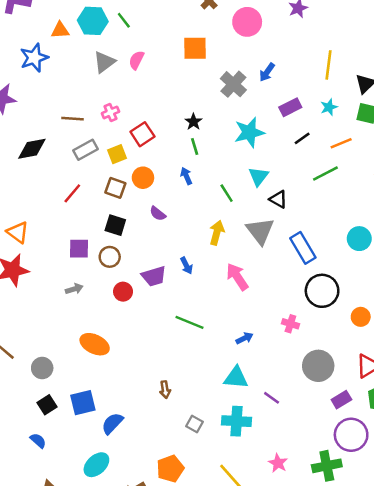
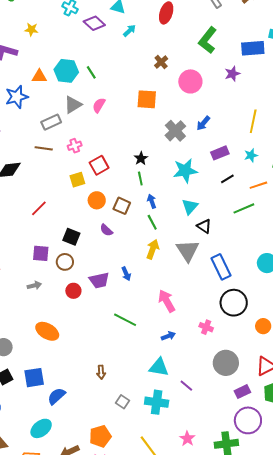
gray rectangle: (85, 150) -> (51, 122), moved
blue arrow: (186, 176) -> (152, 201), moved
brown square: (115, 188) -> (122, 206), moved
green line: (227, 193) -> (152, 222), moved
pink arrow: (237, 277) -> (167, 301), moved

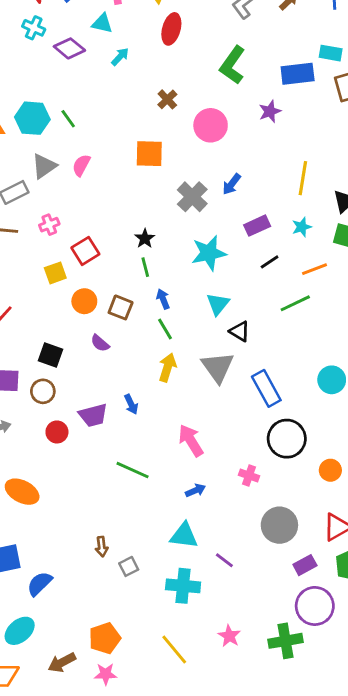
gray square: (123, 402) -> (129, 566), moved, turned 32

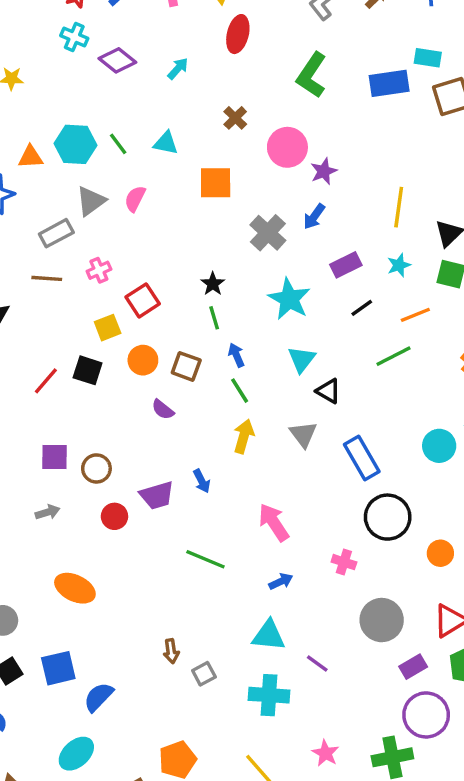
cyan triangle: (102, 23) -> (166, 143), moved
purple star: (270, 111) -> (324, 171), moved
cyan star: (209, 253) -> (289, 299), turned -30
black square: (51, 355) -> (88, 370), moved
gray triangle: (218, 367) -> (303, 434), size x0.7

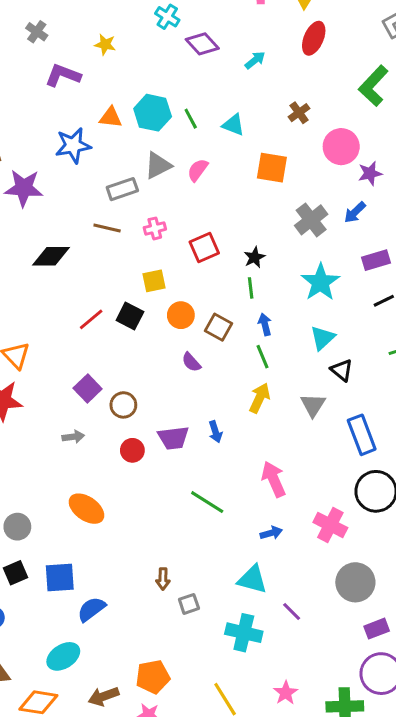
red square: (143, 300) -> (204, 248), moved
purple square: (54, 457) -> (88, 388), turned 36
pink cross: (344, 562) -> (330, 525), size x1.5

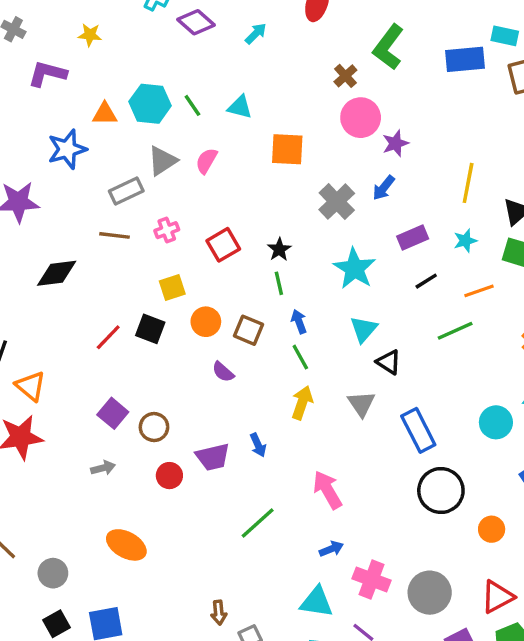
brown cross: (299, 113) -> (345, 76), moved
green line: (207, 502) -> (258, 523), turned -68
pink cross: (330, 525) -> (372, 580), moved

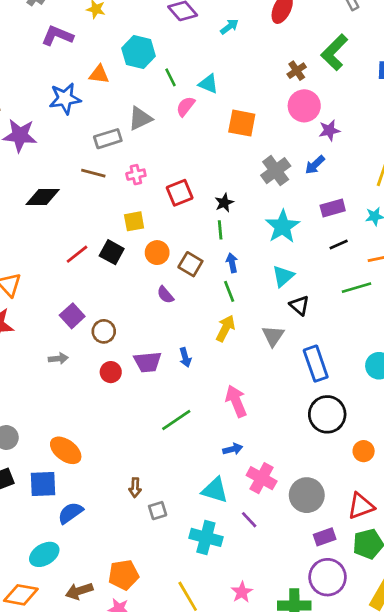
cyan hexagon: (150, 104) -> (139, 52), moved
pink semicircle: (206, 161) -> (186, 106), moved
orange ellipse: (126, 545) -> (66, 450), moved

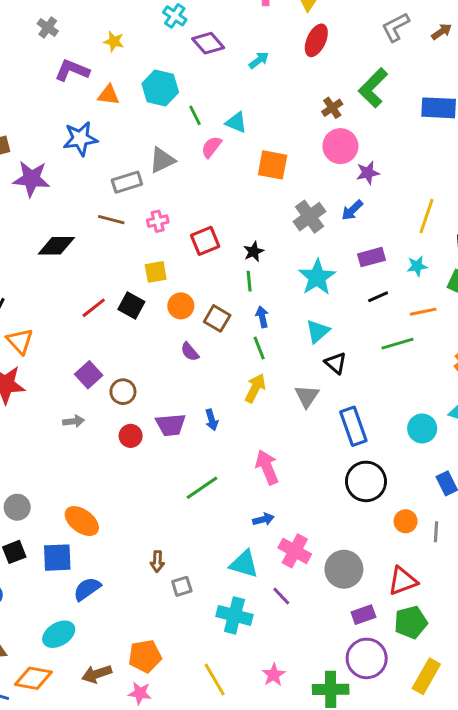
orange triangle: (99, 74) -> (109, 95), moved

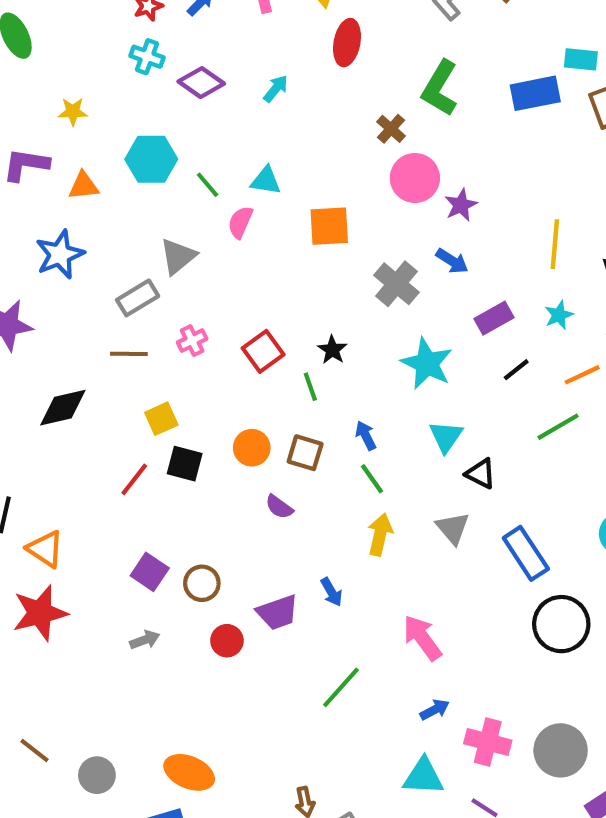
blue arrow: (352, 210) -> (452, 261), turned -90
yellow square: (156, 272) -> (161, 419), moved
green line: (249, 281) -> (310, 387), moved

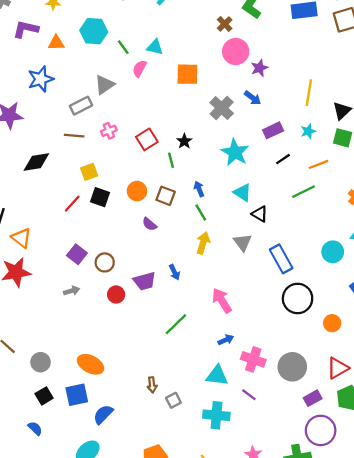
cyan triangle: (446, 437) -> (242, 193), turned -36

